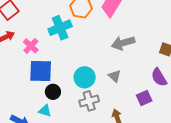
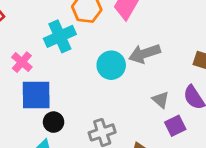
gray triangle: (115, 76) -> (161, 100), moved
cyan circle: (85, 77) -> (111, 65), moved

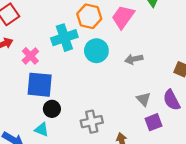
gray arrow: (144, 54) -> (134, 59), size x0.7
cyan circle: (111, 65) -> (96, 51), moved

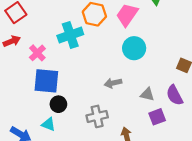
cyan circle: (96, 51) -> (134, 48), moved
gray arrow: (134, 59) -> (113, 83), moved
gray triangle: (144, 99) -> (147, 94), turned -32

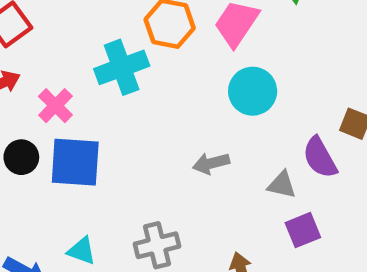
purple semicircle: (175, 95) -> (320, 158), moved
black circle: (58, 104) -> (21, 157), moved
gray cross: (97, 116) -> (157, 245), moved

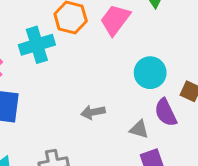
cyan circle: (253, 91) -> (150, 73), moved

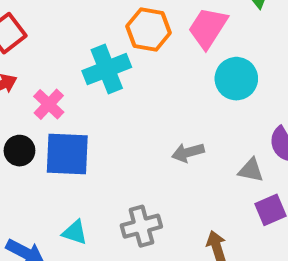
cyan circle: (150, 73) -> (236, 79), moved

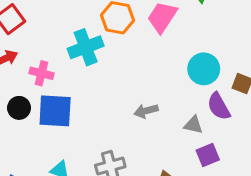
cyan circle: (236, 79) -> (204, 69), moved
pink cross: (49, 104) -> (42, 73), turned -30

